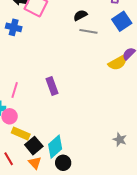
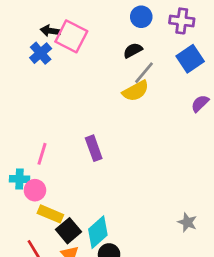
blue cross: (14, 27) -> (41, 53), moved, turned 35
gray line: (88, 31) -> (144, 73), turned -60
yellow semicircle: (118, 63) -> (136, 91), moved

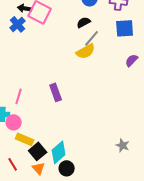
blue square: (190, 59) -> (125, 28), turned 30

